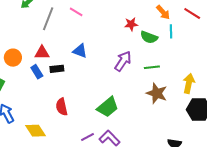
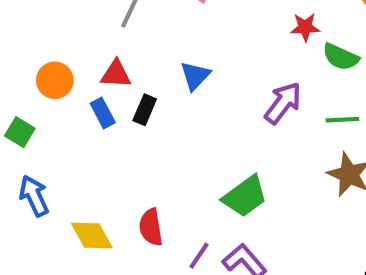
blue triangle: (80, 51) -> (195, 76), turned 49
black rectangle: (57, 69) -> (145, 110), turned -64
red semicircle: (62, 107) -> (151, 227), moved
purple line: (88, 137) -> (199, 256), turned -32

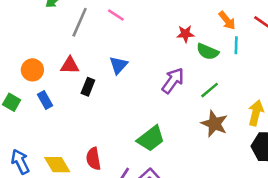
blue rectangle: (103, 113) -> (45, 100), moved
green line: (342, 120) -> (210, 90), turned -36
blue arrow: (34, 196) -> (20, 162), moved

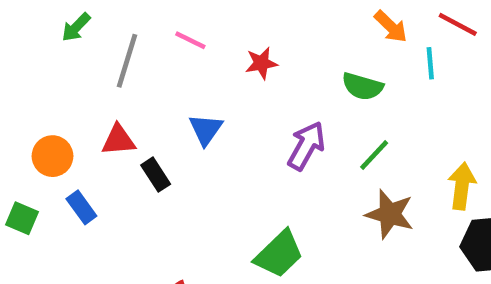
red star: (185, 34) -> (261, 63), moved
cyan line: (236, 45) -> (430, 63), moved
black rectangle: (88, 87) -> (156, 175), turned -48

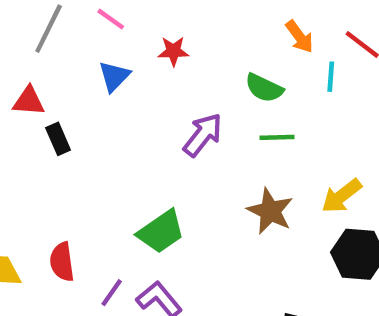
blue triangle: (206, 129) -> (114, 76), moved
green line: (374, 155) -> (277, 137), moved, turned 36
yellow arrow: (462, 186) -> (342, 196), turned -144

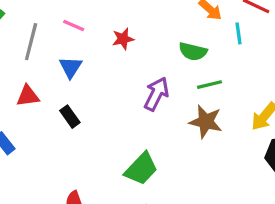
blue triangle: (114, 76) -> (71, 67), moved
black rectangle: (58, 139) -> (70, 117), moved
brown star: (270, 211) -> (206, 122), moved

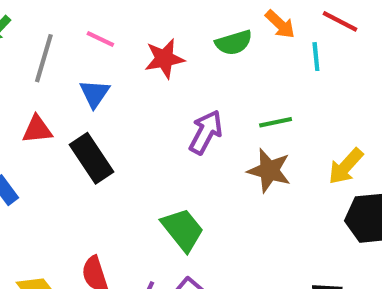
red star: (123, 39) -> (164, 59), size x1.4
green semicircle: (193, 51) -> (234, 43), moved, turned -32
black rectangle: (70, 117) -> (92, 158), size x1.6
green trapezoid: (141, 169) -> (183, 230), turned -84

